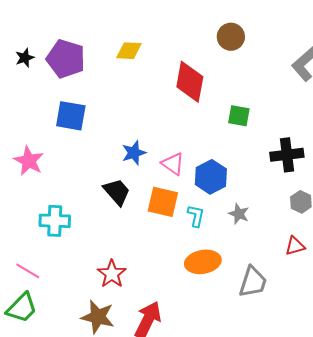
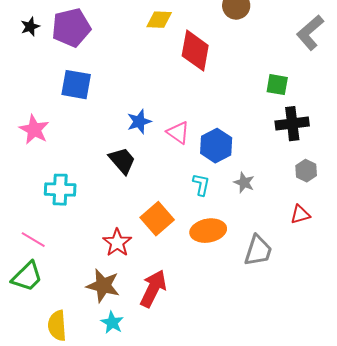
yellow diamond: (129, 51) -> (159, 20), moved
purple pentagon: (66, 59) -> (71, 28), turned -30
green square: (239, 116) -> (277, 85), moved
orange square: (163, 202) -> (157, 219), moved, turned 36

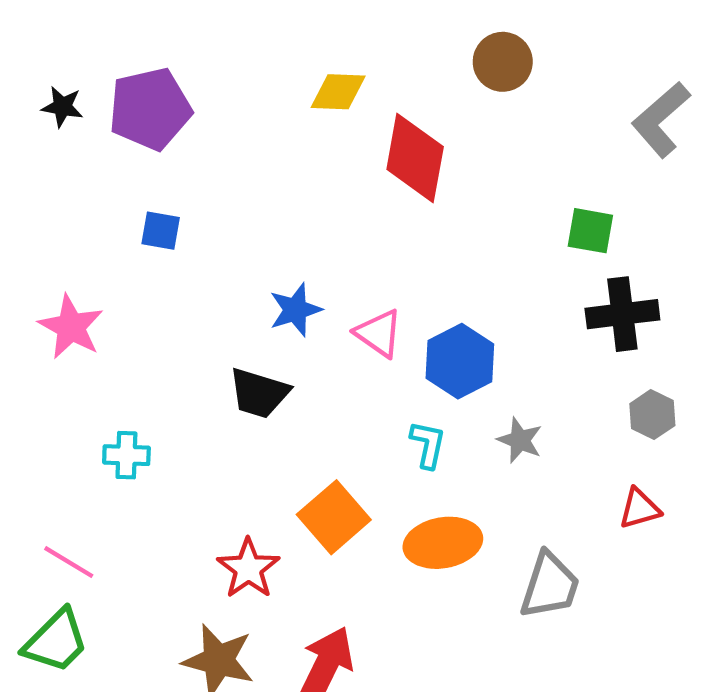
black star: (30, 27) -> (62, 107), turned 30
blue square: (76, 85) -> (161, 231), size x0.6
black trapezoid: (122, 161) -> (259, 393), turned 148
cyan cross: (60, 190) -> (126, 455), size x0.7

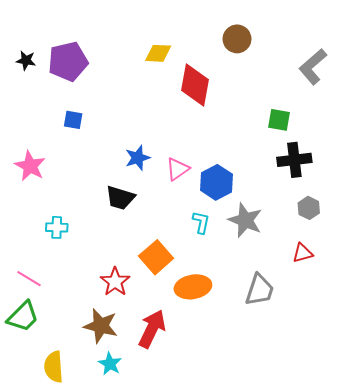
pink triangle: (379, 333) -> (178, 169), turned 50
gray star: (520, 440) -> (245, 220), size x1.6
orange ellipse: (443, 543) -> (193, 287), moved

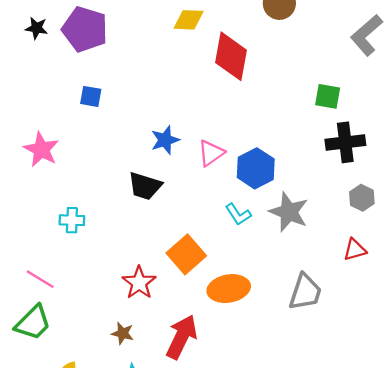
purple pentagon: (68, 61) -> (85, 29), turned 30
cyan L-shape: (201, 222) -> (238, 214), turned 135
brown star: (101, 326) -> (123, 333), size x0.6

